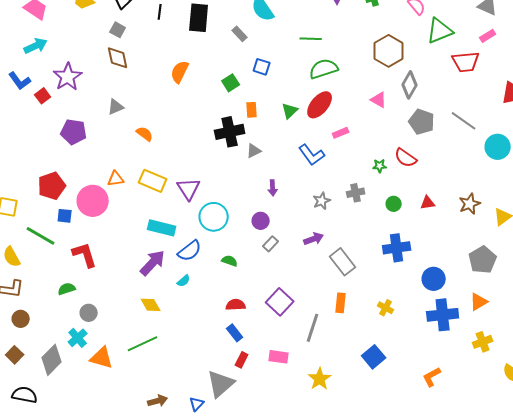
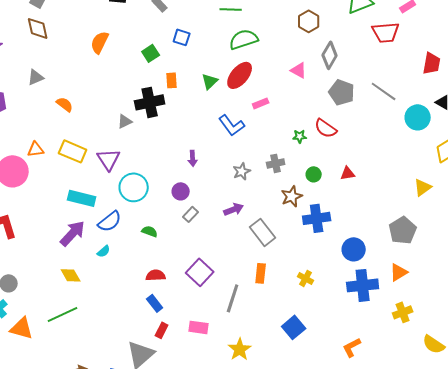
brown hexagon: (389, 51) -> (309, 21), size x0.7
gray triangle: (254, 151) -> (125, 121), moved
brown star: (470, 204) -> (292, 196), moved

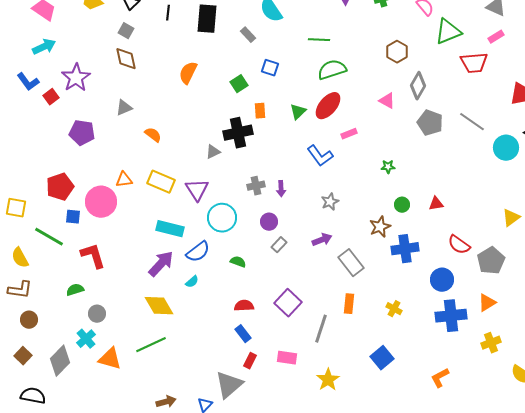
red semicircle: (326, 128) -> (459, 245), moved
gray cross: (276, 163) -> (256, 186), moved
yellow diamond: (71, 275) -> (159, 306), size x1.4

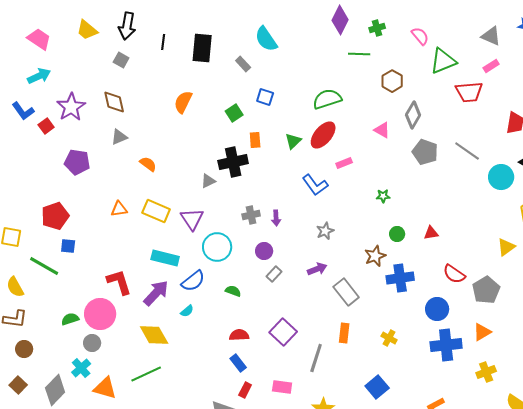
green line: (319, 40) -> (359, 54), moved
brown diamond: (126, 59) -> (114, 102), moved
pink circle: (101, 202) -> (100, 314), moved
red L-shape: (93, 256) -> (119, 282), moved

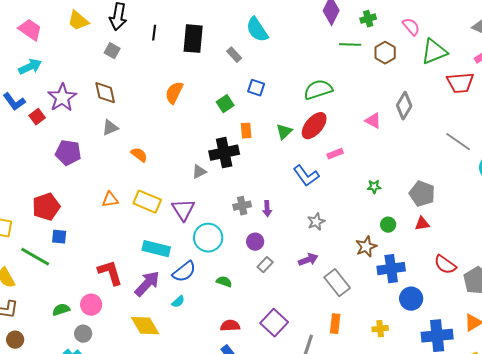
brown hexagon: (392, 81) -> (385, 53), moved
gray pentagon: (425, 152) -> (422, 194), moved
blue circle: (437, 309) -> (411, 299), moved
pink circle: (100, 314) -> (91, 305), size x0.7
yellow cross: (389, 338) -> (380, 329), turned -35

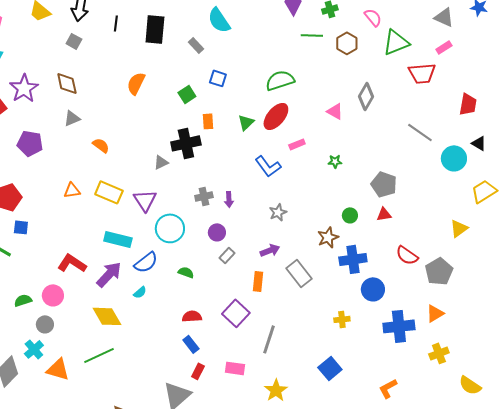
green star: (374, 187) -> (335, 161), moved
red L-shape: (110, 273) -> (72, 263), turned -40
orange rectangle: (335, 324) -> (258, 281), moved

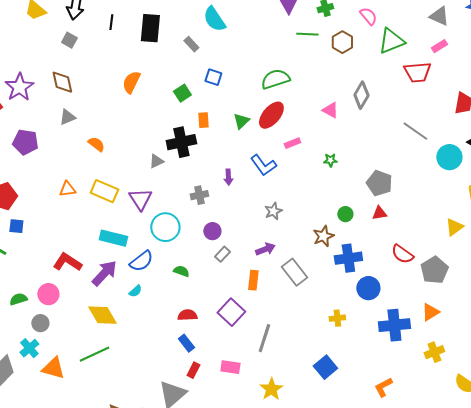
purple arrow: (229, 199) -> (228, 177), moved

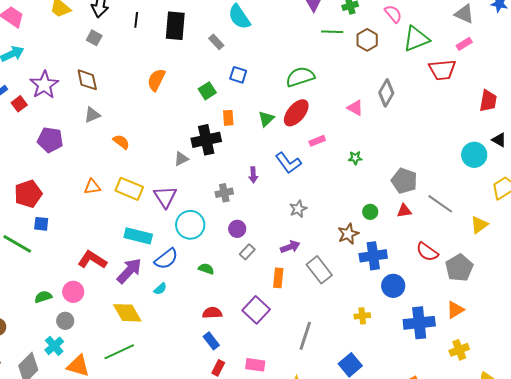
gray line: (415, 131) -> (440, 204), moved
gray line: (264, 338) -> (305, 336), moved

